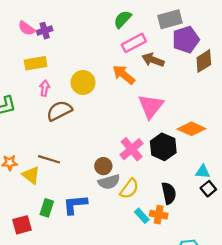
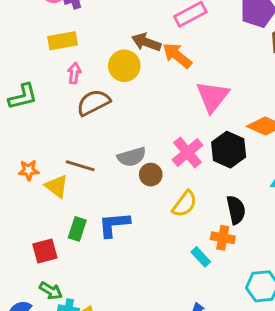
brown arrow: (153, 60) -> (146, 42), moved
gray semicircle: (109, 182) -> (132, 157), moved
cyan rectangle: (142, 216) -> (201, 257), moved

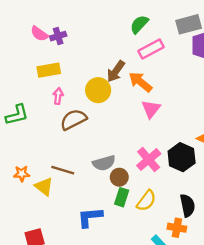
brown arrow: (146, 42) -> (116, 71), turned -75
pink triangle: (212, 97) -> (151, 109), moved, size x0.7
green rectangle: (77, 229) -> (122, 197), moved

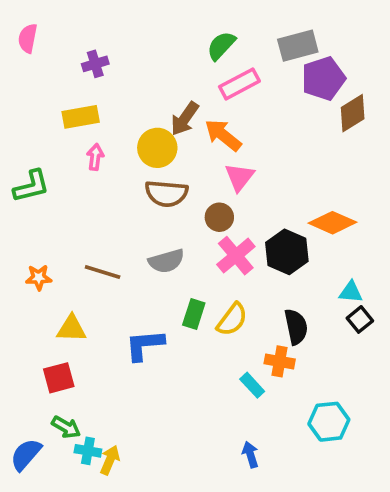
pink semicircle: (39, 34) -> (28, 38), moved, turned 66
brown semicircle: (73, 120) -> (166, 193), moved, turned -148
brown circle: (119, 177) -> (219, 217), moved
yellow triangle: (44, 187) -> (71, 329), moved, turned -36

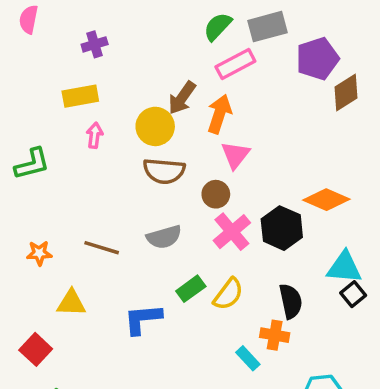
gray rectangle: (298, 46) -> (268, 27), moved
orange arrow: (223, 135) -> (219, 114), turned 69
cyan triangle: (351, 292) -> (344, 267), size x1.5
green rectangle: (194, 314) -> (191, 289), turned 36
red square: (59, 378) -> (36, 349), moved, turned -32

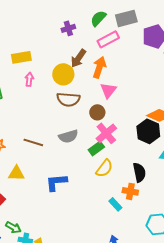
purple cross: (95, 44) -> (68, 28), moved
black hexagon: (282, 228) -> (148, 131), moved
green rectangle: (191, 289) -> (96, 148), moved

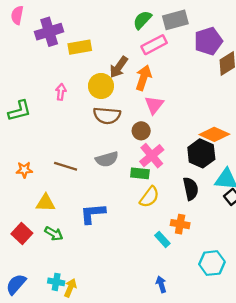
purple cross: (68, 28) -> (49, 32), moved, size x1.6
yellow rectangle: (21, 57) -> (80, 47), moved
green rectangle: (96, 148) -> (140, 173), turned 42
black semicircle: (139, 172) -> (191, 189), moved
green arrow: (13, 227) -> (54, 234), moved

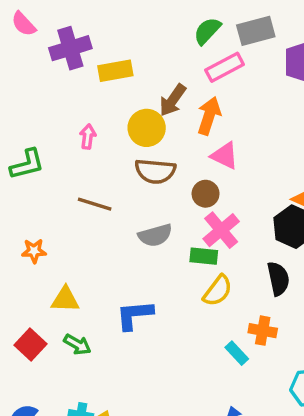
pink semicircle: (17, 15) -> (24, 24), turned -54
pink triangle: (154, 105) -> (225, 156), turned -42
brown line: (66, 166) -> (95, 204), moved

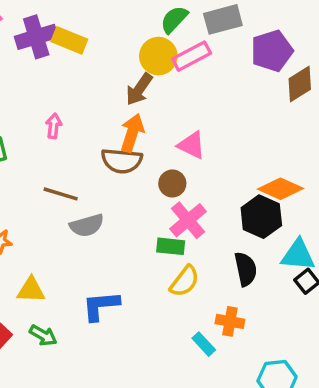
yellow rectangle: (115, 71) -> (69, 40), moved, turned 32
orange arrow: (209, 116) -> (132, 133), moved
yellow circle: (147, 128) -> (158, 56), moved
gray semicircle: (155, 235) -> (87, 225), moved

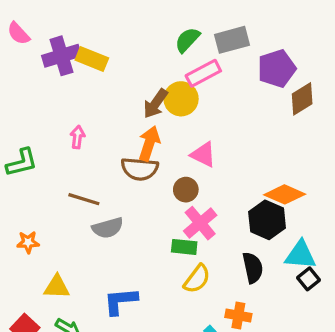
yellow circle: (158, 56) -> (181, 99), moved

